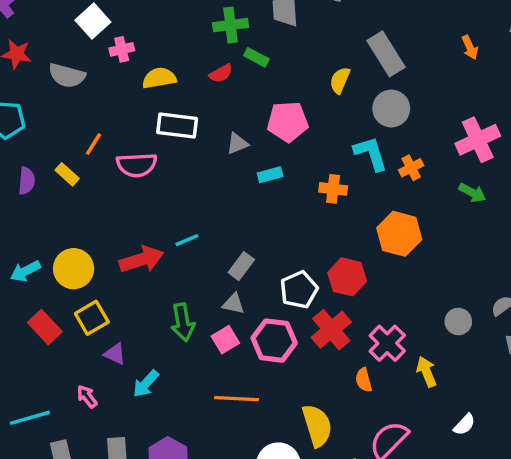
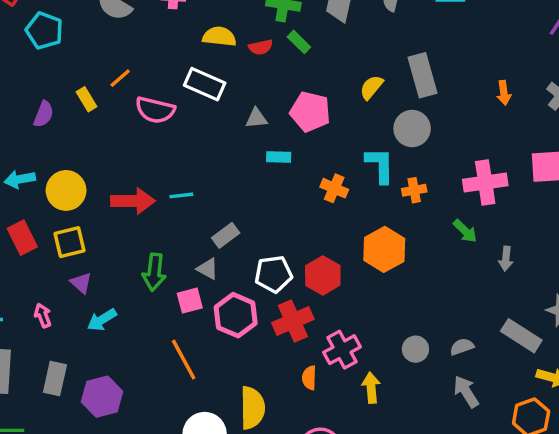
yellow semicircle: (159, 78) -> (219, 37), moved
purple semicircle: (27, 181) -> (44, 114), moved
orange line: (237, 399) -> (184, 360), turned 42

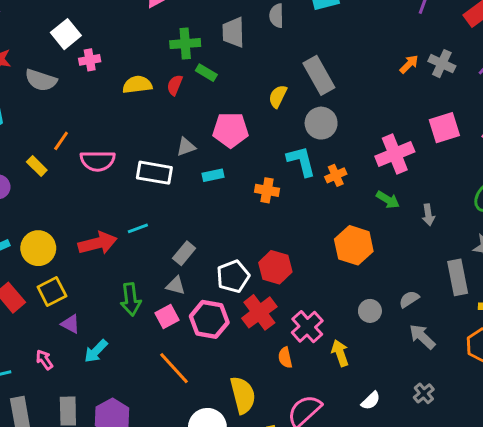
red semicircle: (261, 47) -> (175, 85), turned 138
white rectangle: (205, 84) -> (154, 173), moved
orange arrow: (504, 93) -> (409, 64), moved, turned -114
orange hexagon: (384, 249) -> (354, 245), moved
gray rectangle: (521, 336) -> (458, 277), turned 60

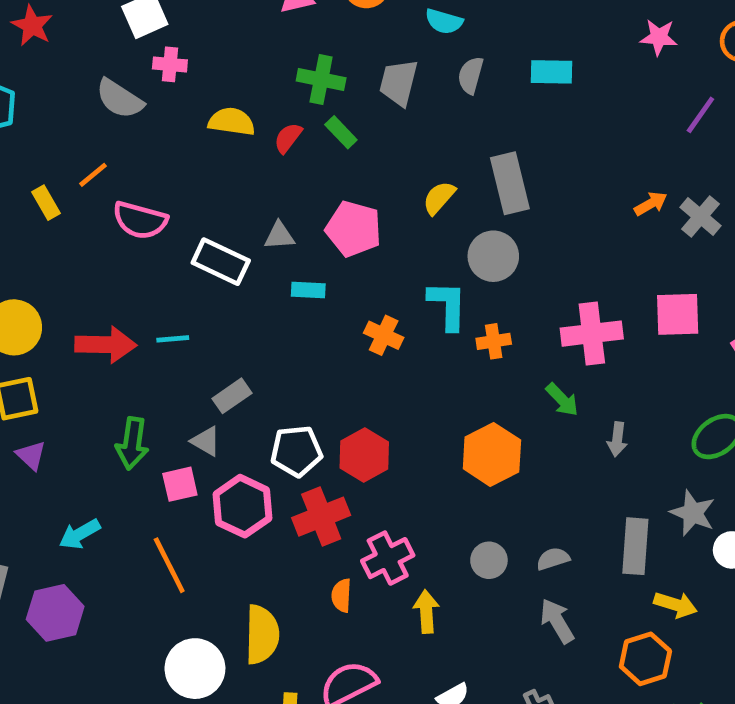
gray semicircle: (41, 80) -> (120, 99), moved
cyan arrow: (96, 351) -> (80, 534), moved

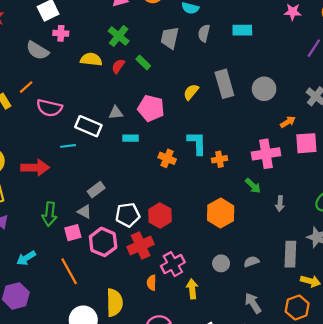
green cross: (321, 79) -> (119, 36), moved, turned 30
orange arrow: (651, 204) -> (288, 122), moved
gray circle: (493, 256) -> (264, 89), moved
cyan line: (173, 339) -> (68, 146), moved
gray arrow: (557, 621) -> (253, 303), moved

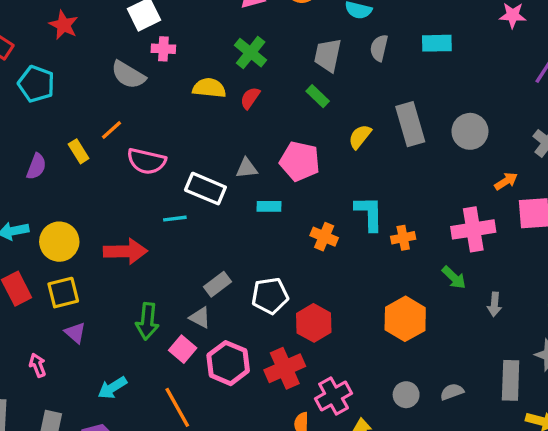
green rectangle: (143, 63) -> (318, 96), moved
white pentagon: (128, 215) -> (270, 296), moved
pink square: (73, 233) -> (183, 349), turned -35

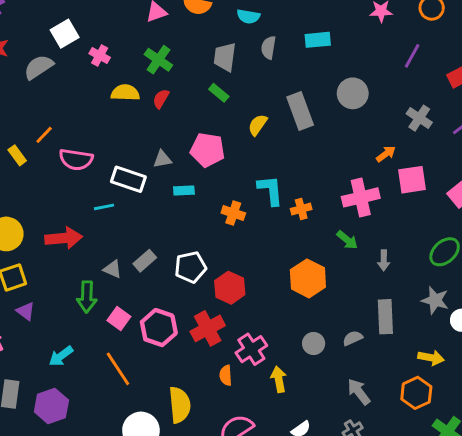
pink cross: (163, 49) -> (100, 55), moved, turned 30
gray semicircle: (128, 75) -> (39, 67), moved, turned 120
gray circle: (470, 131) -> (353, 93), moved
gray triangle: (200, 318) -> (113, 269), moved
gray rectangle: (511, 380) -> (385, 317), moved

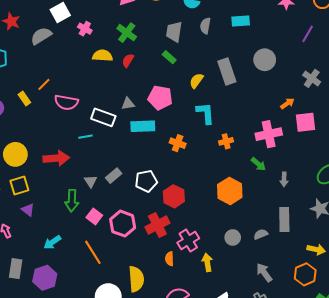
cyan L-shape: (270, 190) -> (205, 113), moved
cyan rectangle: (184, 191) -> (143, 126), size x1.6
gray triangle: (113, 269) -> (91, 181), turned 32

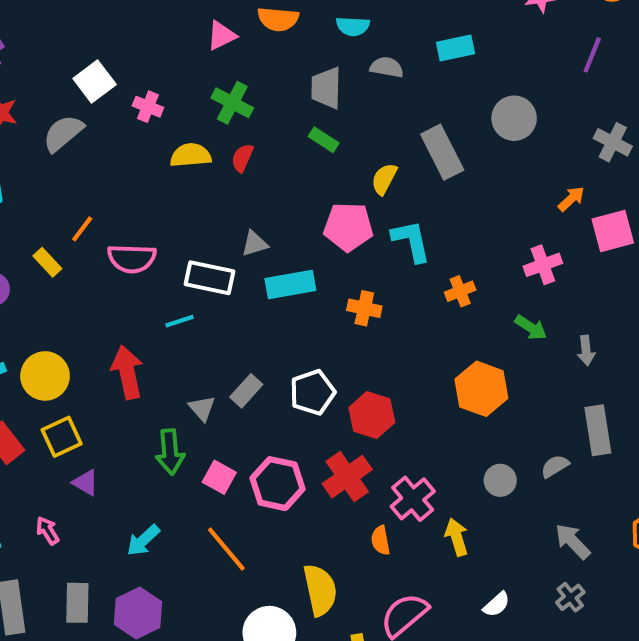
gray semicircle: (205, 26) -> (387, 67), turned 98
pink pentagon: (160, 98) -> (348, 227), moved
pink cross: (269, 134) -> (543, 265), size x0.7
red arrow: (56, 158) -> (127, 372), turned -90

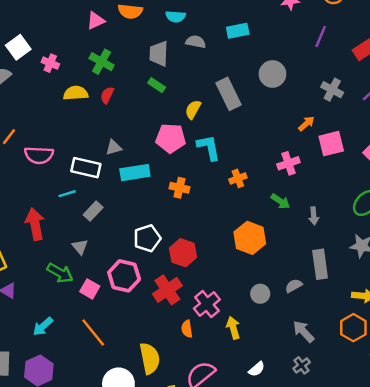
gray rectangle: (246, 391) -> (93, 211), moved
green arrow: (170, 452) -> (60, 273), turned -56
pink hexagon: (278, 484) -> (124, 276), moved

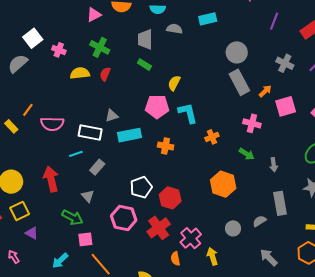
gray rectangle: (228, 94) -> (239, 82), moved
pink cross: (288, 163) -> (252, 123), turned 36
pink square: (90, 289) -> (85, 239), moved, turned -35

